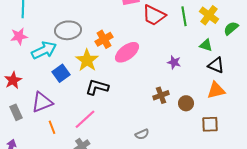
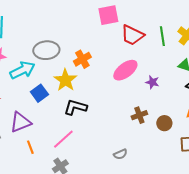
pink ellipse: (127, 52) -> (125, 70), moved

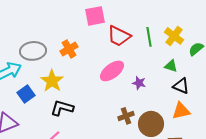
orange cross: (82, 59) -> (69, 49), moved
brown circle: (164, 123) -> (151, 124), size x1.6

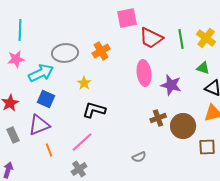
pink ellipse: (112, 71) -> (144, 73), turned -60
yellow star: (52, 81) -> (84, 83), size x0.6
purple star: (139, 83) -> (171, 85), size x1.5
blue square: (26, 94) -> (46, 99), moved, turned -30

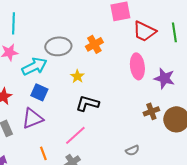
orange line: (49, 150) -> (43, 153), moved

